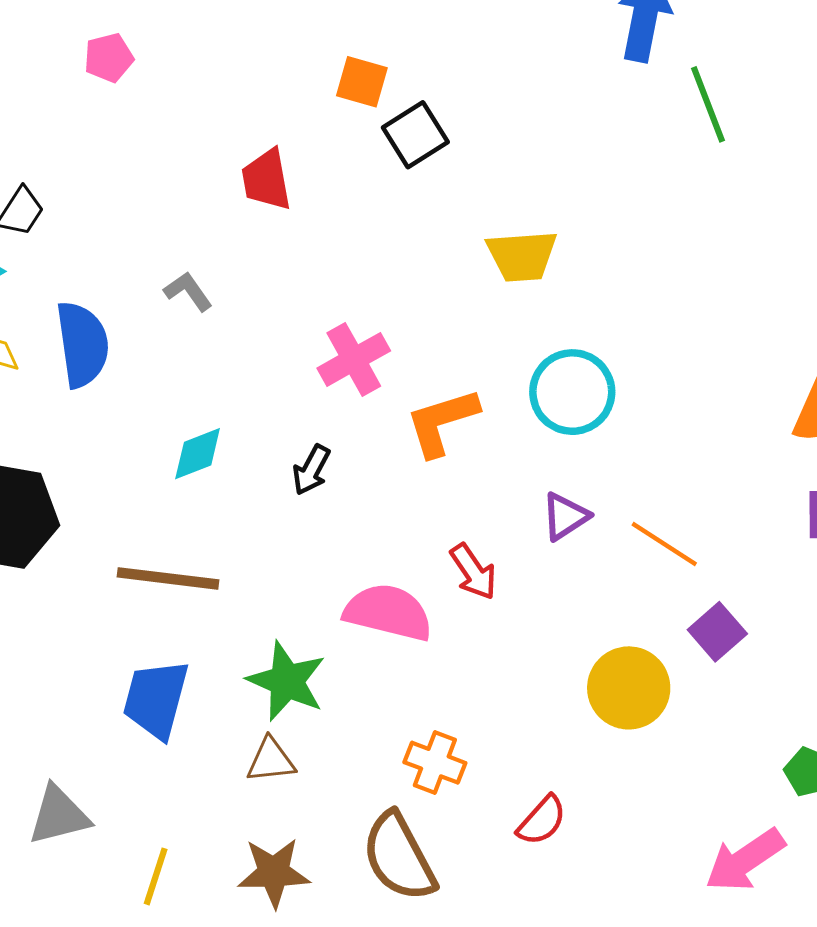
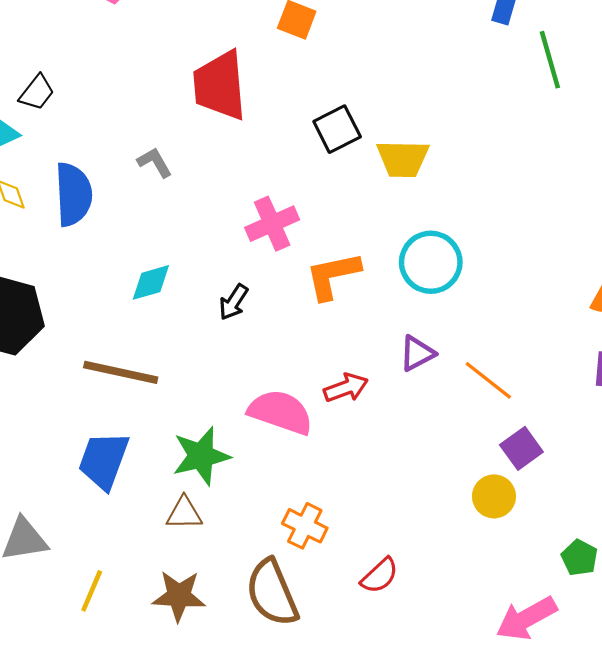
black square: (415, 135) -> (337, 129), moved
red trapezoid: (266, 180) -> (220, 85), size x1.5
red arrow: (473, 572) -> (346, 388), turned -81
green star: (287, 681) -> (201, 456), turned 30
yellow circle: (629, 688) -> (494, 496), moved, size x0.7

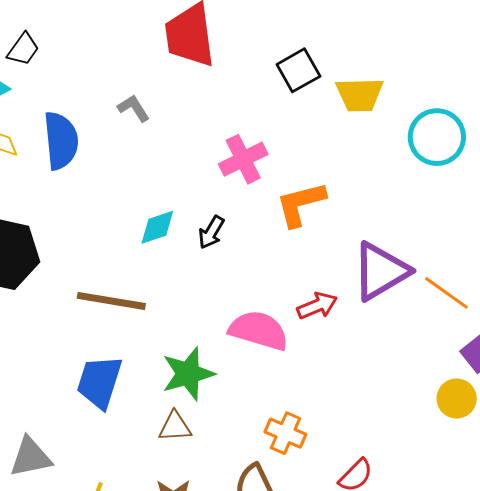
cyan circle: (431, 262) -> (437, 137), moved
cyan diamond: (151, 282) -> (157, 227), moved
purple triangle: (417, 353) -> (381, 271), size x1.8

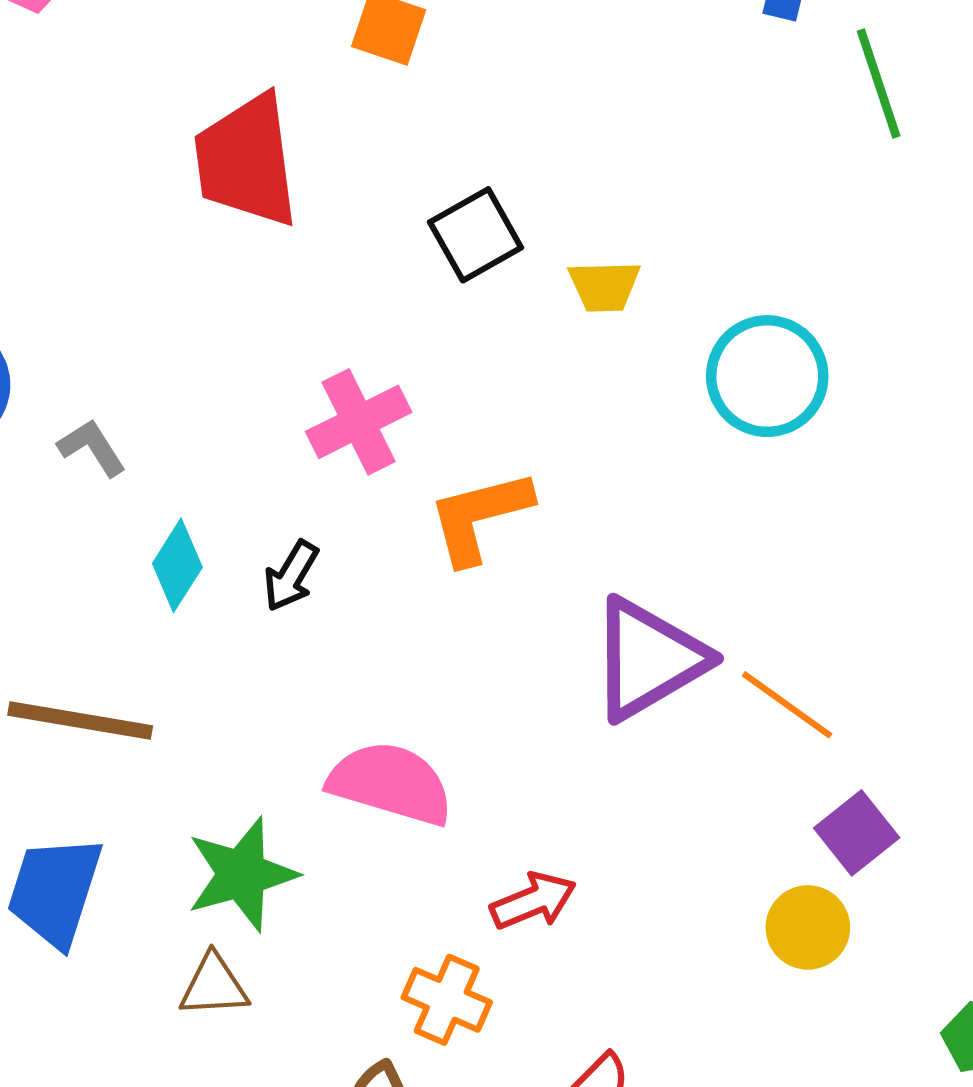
yellow trapezoid: (360, 95) -> (604, 286), size x0.7
gray L-shape: (134, 108) -> (92, 448), moved
cyan diamond: (157, 227) -> (177, 565), turned -39
red arrow: (317, 306) -> (533, 901), moved

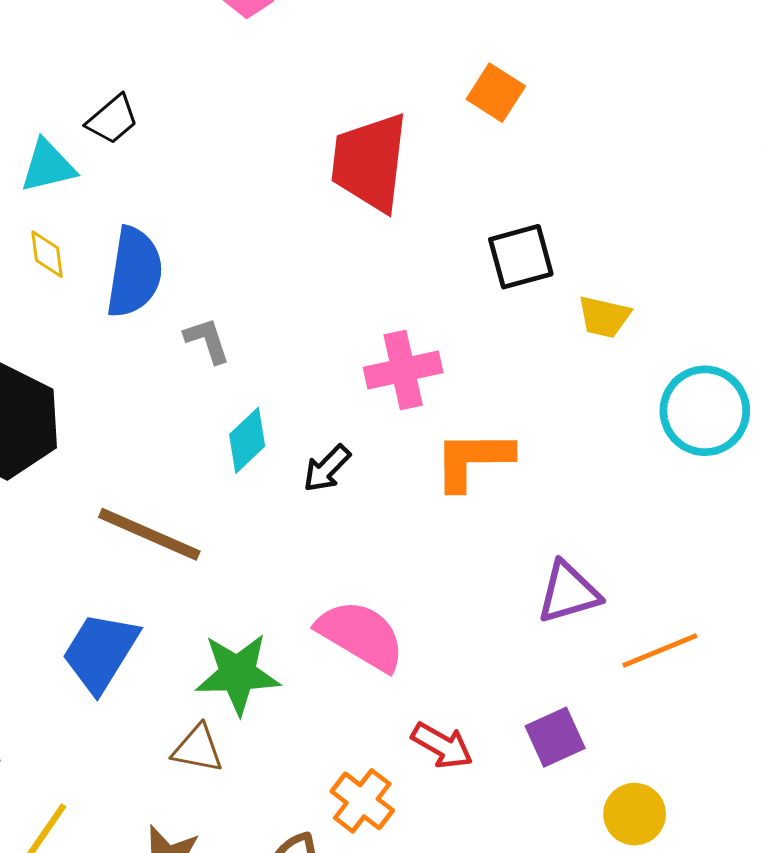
purple triangle: (648, 659) -> (568, 592), size x0.7
orange line: (787, 705) -> (660, 650), turned -72
purple square: (857, 833) -> (555, 737), moved
red arrow: (533, 901) -> (442, 746), turned 38

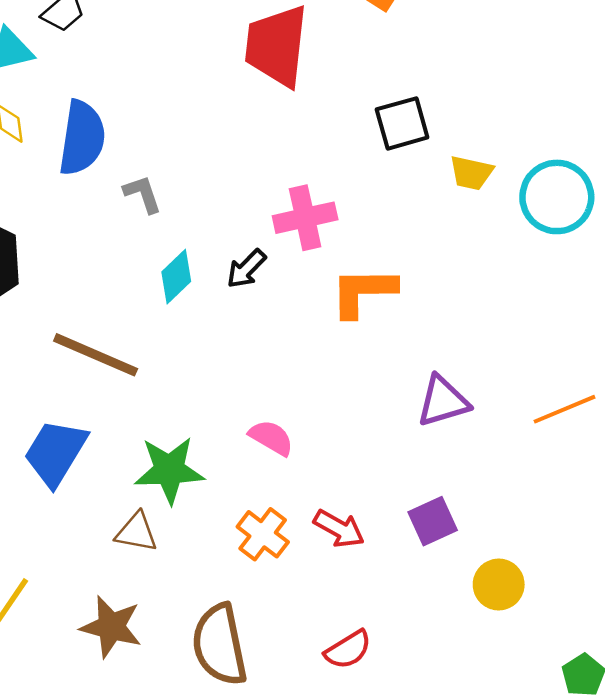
cyan circle: (705, 411) -> (557, 197), moved
black arrow: (327, 468) -> (246, 269), moved
pink semicircle: (361, 635) -> (271, 438), size x0.6
orange line: (660, 650) -> (564, 409), moved
orange cross: (362, 801) -> (263, 534), moved

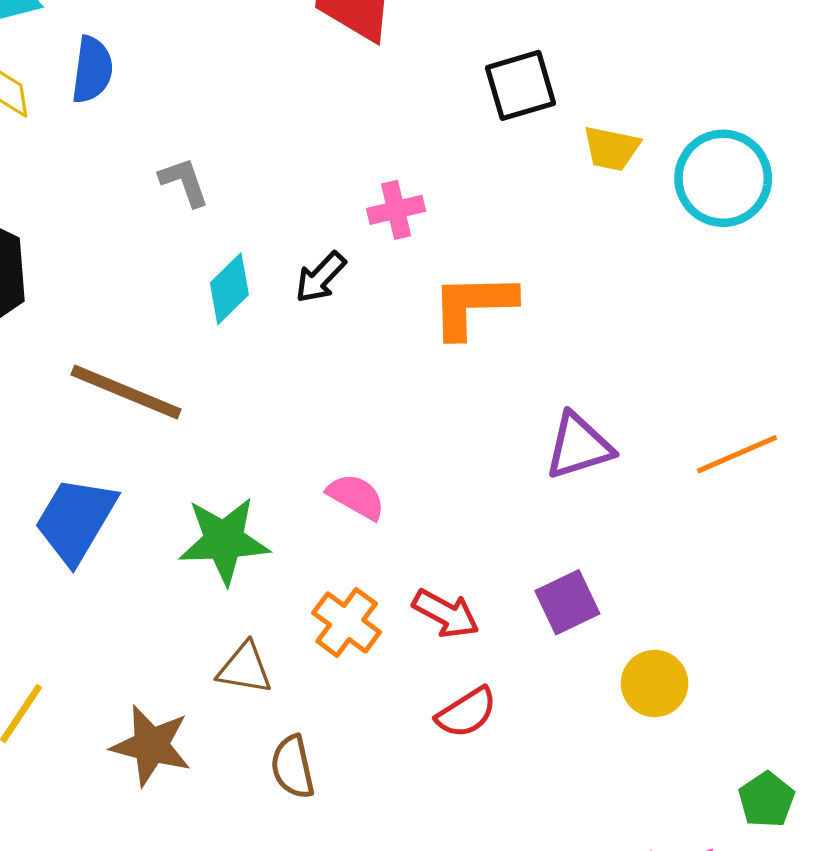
blue semicircle: (82, 138) -> (92, 70), moved, size x0.7
pink cross: (305, 218) -> (396, 210), size x0.7
brown triangle: (136, 532) -> (245, 668), moved
brown semicircle: (220, 645) -> (293, 767), size x0.6
red semicircle: (348, 650) -> (467, 713), moved

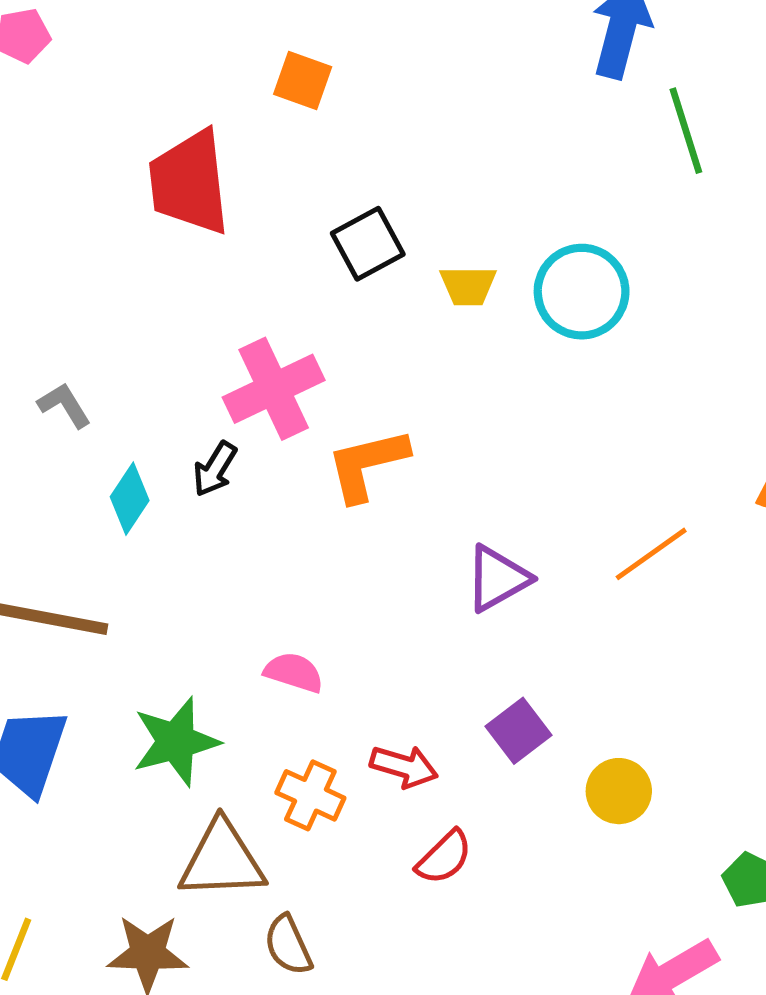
pink cross: (396, 210) -> (274, 389), size x1.8
brown triangle: (245, 668) -> (222, 860), size x1.6

